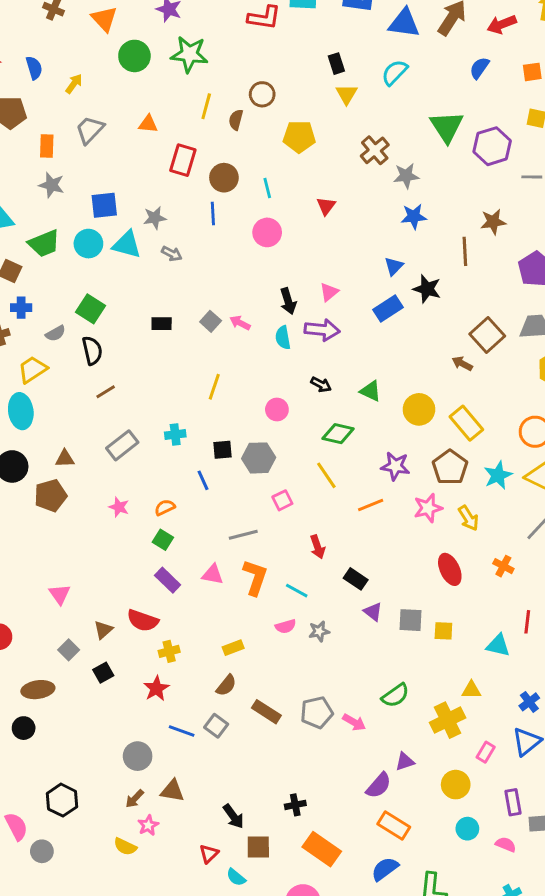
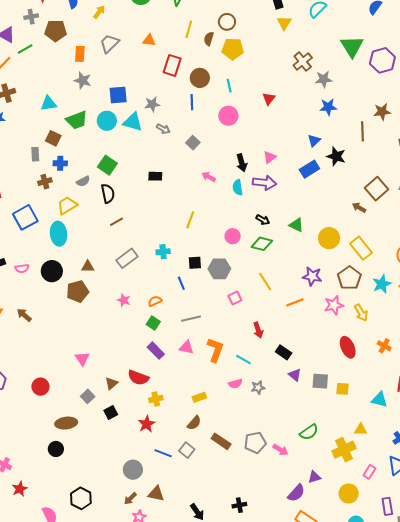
yellow pentagon: (299, 137) -> (233, 49), moved
gray square: (211, 321) -> (193, 143), moved
green diamond: (338, 434) -> (262, 244), moved
gray line: (243, 535) -> (191, 319), moved

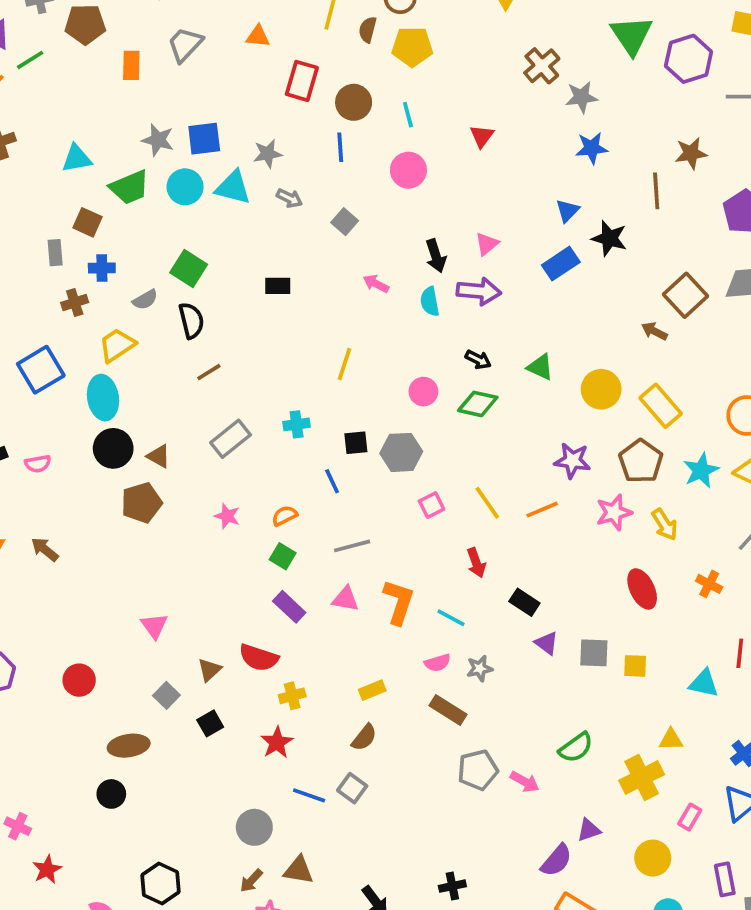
gray star: (83, 80) -> (158, 140), moved
brown triangle: (88, 267) -> (159, 456), turned 32
black circle: (52, 271) -> (113, 448), moved
yellow line: (265, 282) -> (487, 503), moved
brown rectangle: (221, 441) -> (448, 710), moved

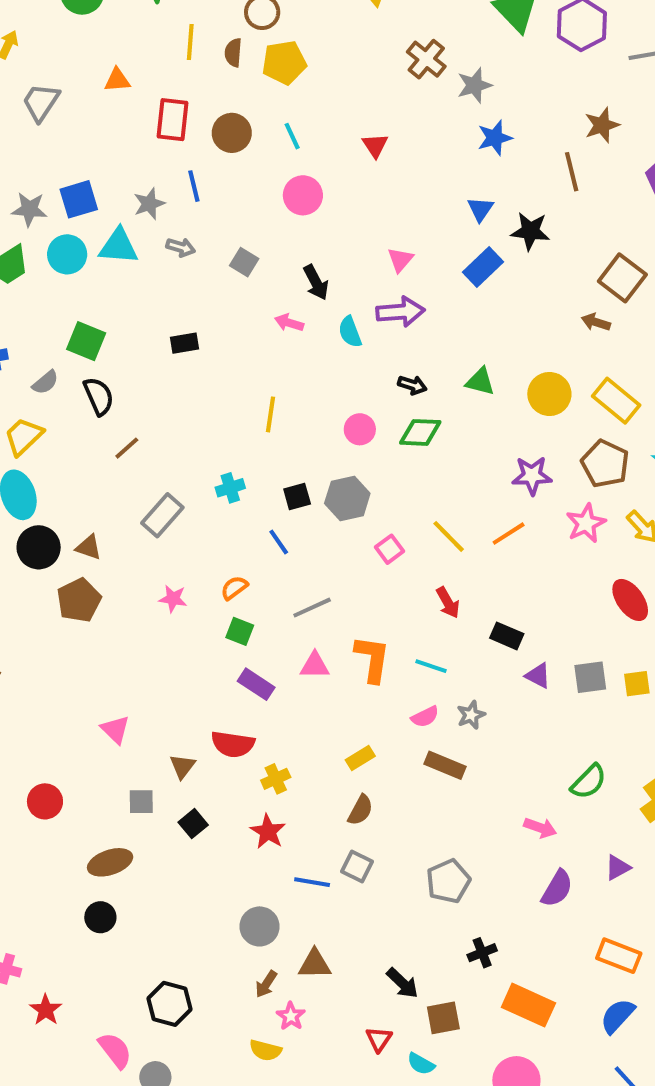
blue line: (340, 147) -> (194, 186), moved
black arrow: (436, 256) -> (316, 282), moved
gray square: (166, 695) -> (141, 802), turned -35
gray pentagon: (478, 770) -> (448, 881), moved
purple semicircle: (556, 860) -> (557, 888), moved

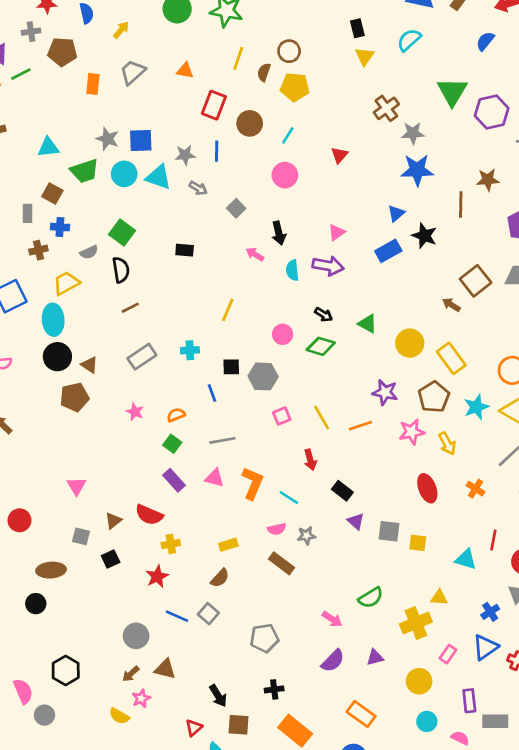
cyan line: (292, 136) -> (288, 135), turned 42
blue star: (495, 138) -> (417, 170), size x1.4

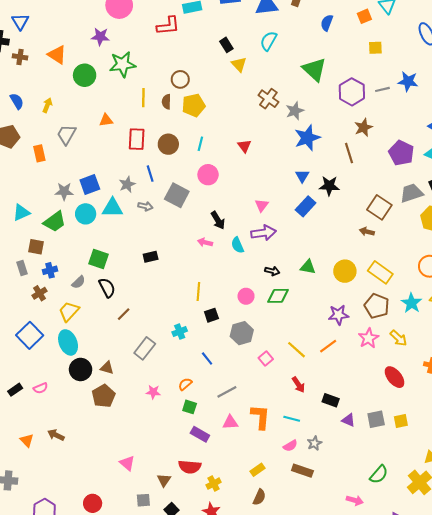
purple hexagon: (492, 112) -> (352, 92), moved
gray square: (236, 208) -> (177, 195), moved, size x1.6
black square: (231, 367) -> (211, 315), moved

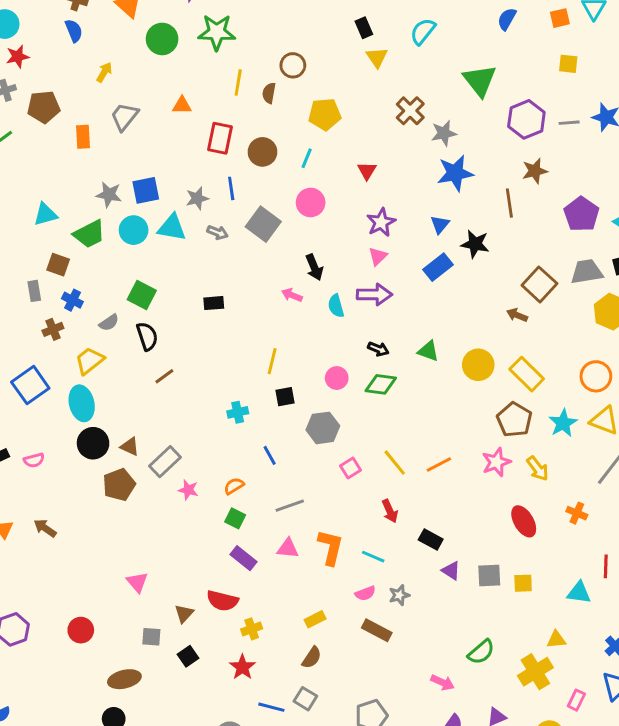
blue semicircle: (17, 101) -> (74, 31), moved
yellow pentagon: (194, 105) -> (325, 114), moved
blue cross: (50, 270) -> (72, 300), turned 32
purple star: (338, 315) -> (381, 222), moved, turned -30
gray rectangle: (145, 348) -> (165, 462), moved

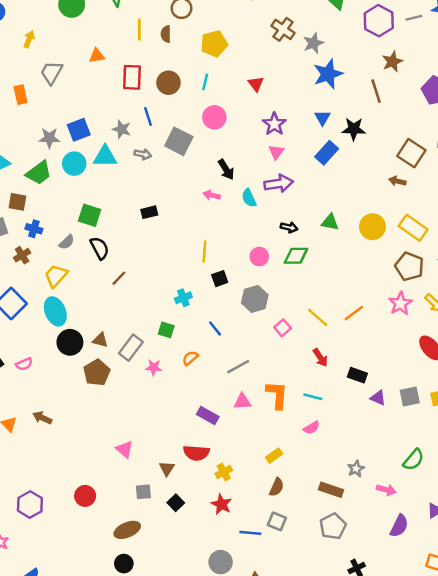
gray star: (197, 198) -> (122, 129), turned -30
green square: (235, 518) -> (166, 330), moved
gray star: (399, 595) -> (356, 469), moved
brown rectangle: (377, 630) -> (331, 490), moved

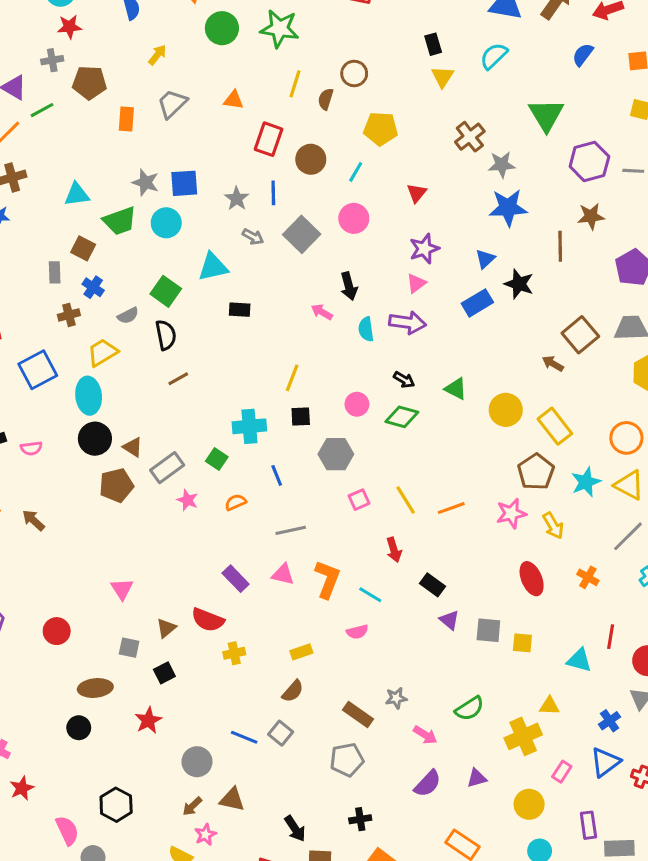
cyan triangle: (105, 156) -> (213, 267), moved, turned -30
cyan cross: (183, 298) -> (249, 426), size x1.5
red star: (221, 504) -> (148, 720), moved

